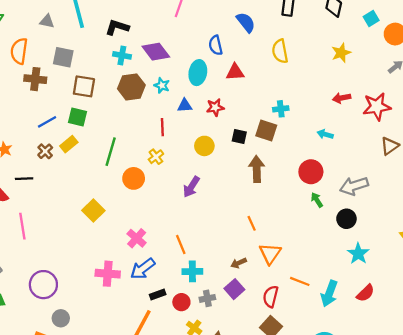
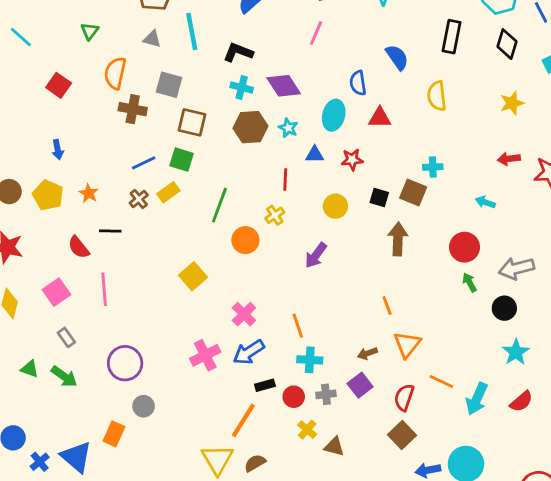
pink cross: (108, 274) -> (205, 355), turned -35

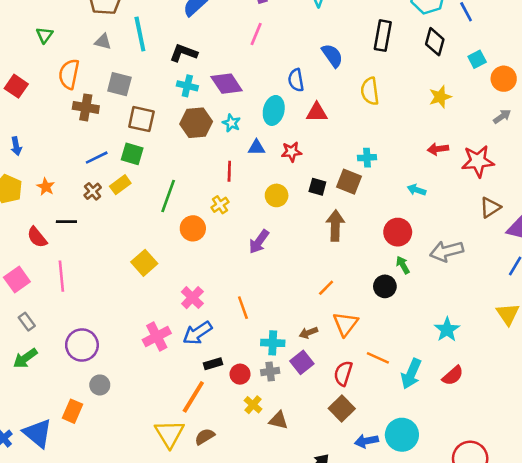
orange line: (387, 306) -> (326, 288), turned 66
black circle: (504, 308) -> (385, 286), moved
cyan cross: (310, 360) -> (273, 343), moved
green arrow: (64, 376) -> (25, 358), turned 110

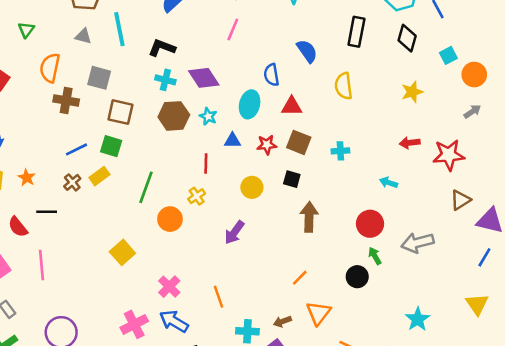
brown square: (349, 182) -> (299, 142), moved
blue arrow: (197, 333) -> (174, 321), turned 64

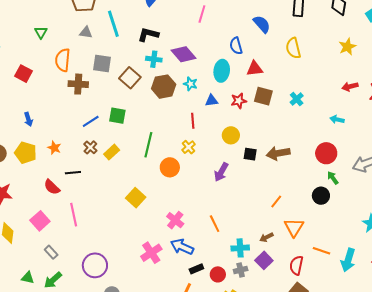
brown square: (120, 112) -> (130, 78), moved, turned 35
cyan cross: (340, 151) -> (297, 99), turned -32
yellow rectangle: (99, 176) -> (112, 152), moved
black square: (292, 179) -> (250, 154), moved
brown arrow: (309, 217) -> (278, 153), turned -95

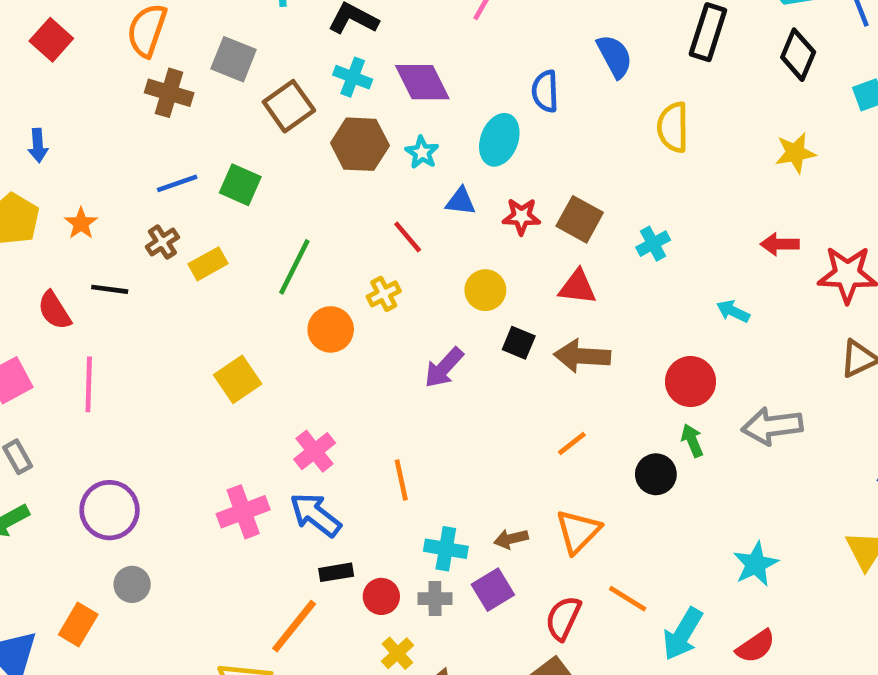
red triangle: (255, 69) -> (577, 287), moved
red line: (193, 121) -> (408, 237), turned -49
orange line: (276, 202) -> (572, 443), moved

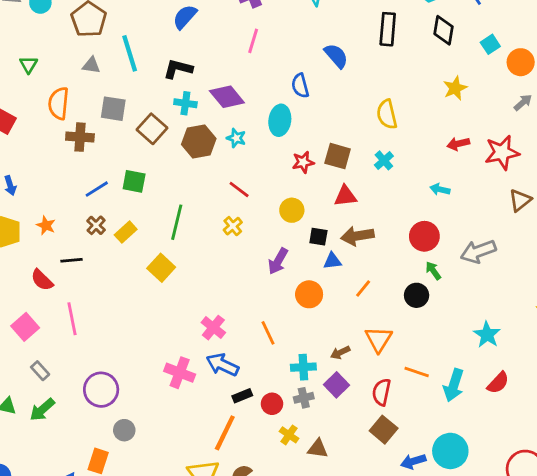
yellow semicircle: (673, 127) -> (387, 114), moved
blue triangle: (461, 201) -> (332, 261), moved
orange circle: (331, 329) -> (309, 294), moved
yellow square: (238, 379) -> (161, 268), moved
pink cross: (243, 512) -> (180, 373), turned -36

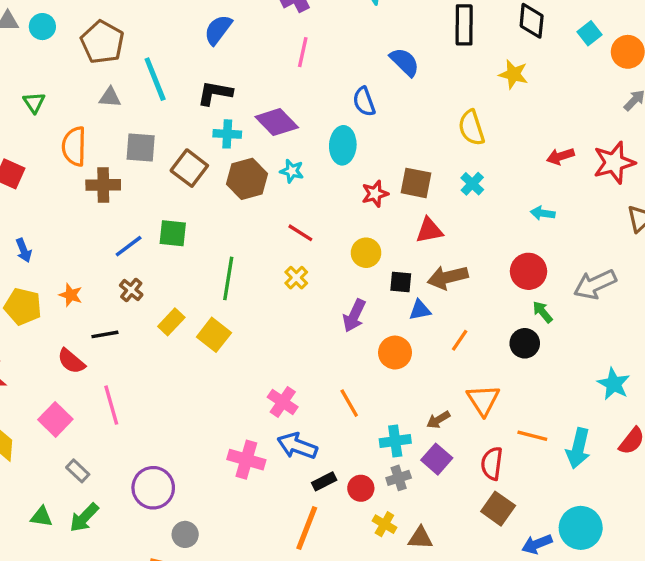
yellow star: (455, 88) -> (513, 74), moved, turned -30
yellow rectangle: (126, 232) -> (171, 322), moved

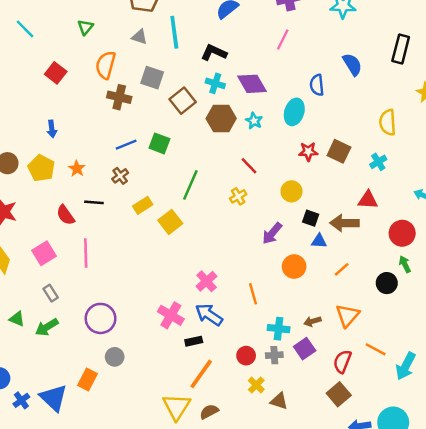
red triangle: (429, 230) -> (368, 200), moved
black rectangle: (324, 481) -> (194, 341), moved

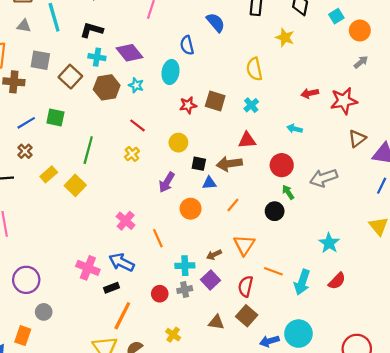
pink cross: (207, 281) -> (126, 221), moved
yellow cross: (256, 385) -> (173, 335), moved
brown triangle: (279, 401) -> (216, 322), moved

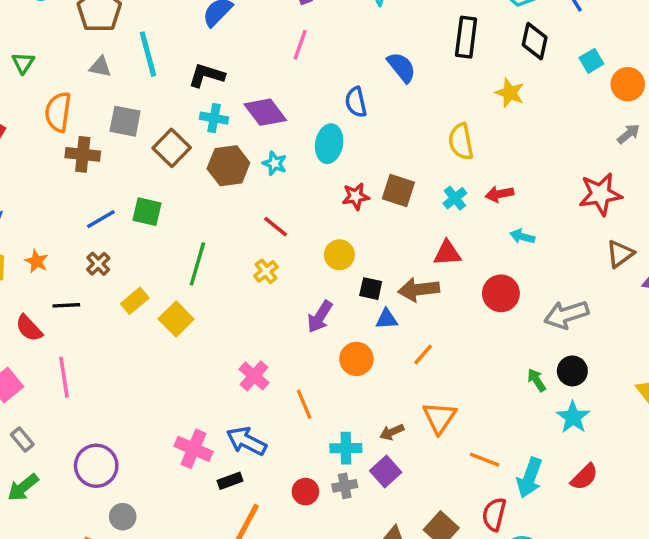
red arrow: (310, 93) -> (499, 194), moved
green arrow: (288, 192) -> (537, 380), moved
black circle: (275, 211) -> (572, 371), moved
red semicircle: (246, 286) -> (494, 514), moved

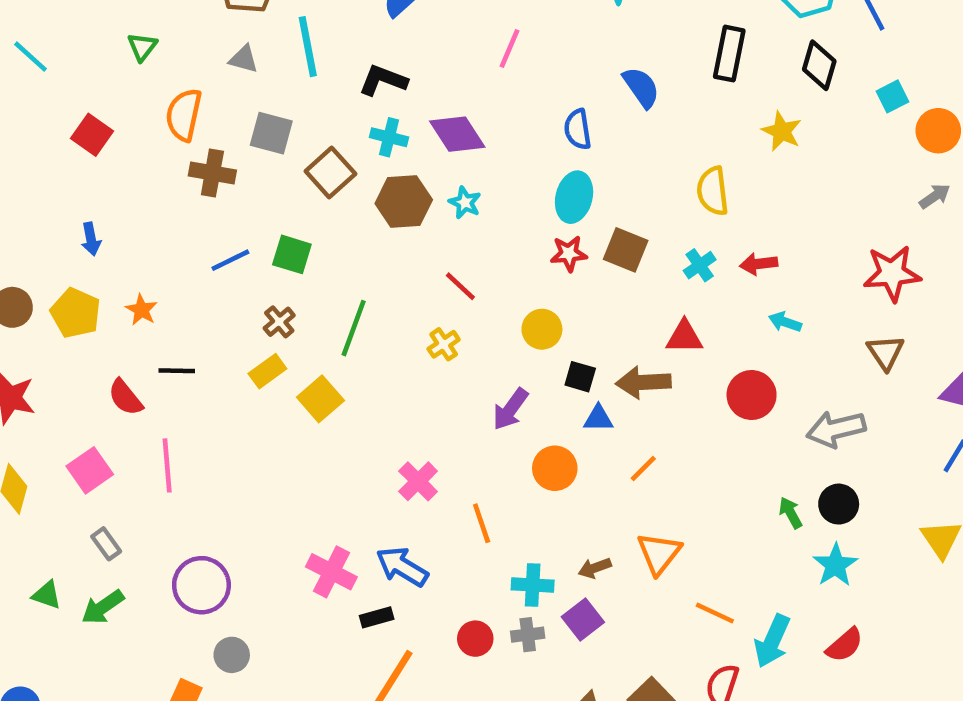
cyan ellipse: (329, 144) -> (574, 197), moved
brown triangle: (620, 254) -> (885, 352), moved, turned -32
brown cross: (98, 264) -> (279, 322), moved

